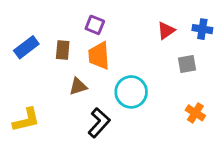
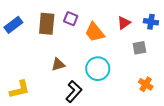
blue rectangle: (26, 47) -> (13, 25), moved
brown rectangle: (63, 50) -> (47, 24), moved, size x1.5
orange trapezoid: (99, 56) -> (95, 32), moved, turned -35

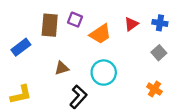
blue rectangle: (13, 25) -> (21, 47), moved
orange trapezoid: (95, 32) -> (100, 34), turned -85
gray square: (139, 48) -> (159, 53), moved, turned -32

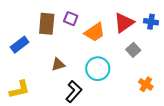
red triangle: (131, 24) -> (124, 23), size x1.5
gray square: (159, 53) -> (133, 50), moved

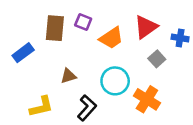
blue cross: (151, 22) -> (180, 38), moved
orange cross: (146, 84) -> (147, 99), moved, size x1.5
yellow L-shape: (20, 90) -> (41, 107), moved

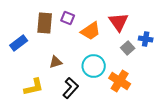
red triangle: (146, 27) -> (119, 22), turned -30
blue cross: (180, 38) -> (146, 39), moved

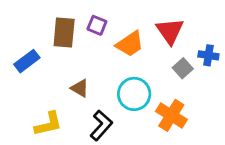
brown triangle: (56, 62) -> (80, 88), turned 48

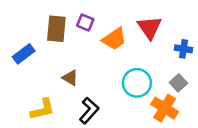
gray square: (183, 68) -> (178, 83), moved
cyan circle: (134, 94) -> (137, 83), moved
orange cross: (171, 115) -> (165, 108), moved

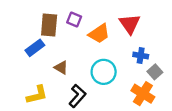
blue cross: (183, 49) -> (141, 56), moved
blue rectangle: (24, 54) -> (35, 48), moved
cyan circle: (137, 83) -> (104, 72), moved

